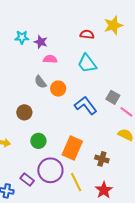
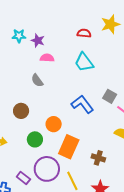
orange circle: (58, 89) -> (54, 124), moved

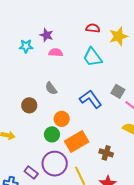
yellow star: (110, 24) -> (118, 36), moved
cyan star: (19, 36) -> (26, 46), moved
gray semicircle: (37, 80) -> (51, 88), moved
green circle: (35, 139) -> (52, 134), moved
orange rectangle: (69, 147) -> (77, 142), turned 35

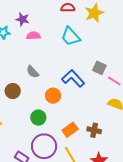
orange circle: (62, 119) -> (53, 96), moved
orange rectangle: (77, 142) -> (70, 130), moved, size x0.7

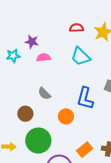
blue L-shape: (73, 78) -> (85, 98), turned -120
green circle: (38, 118) -> (38, 141), moved, size x1.6

